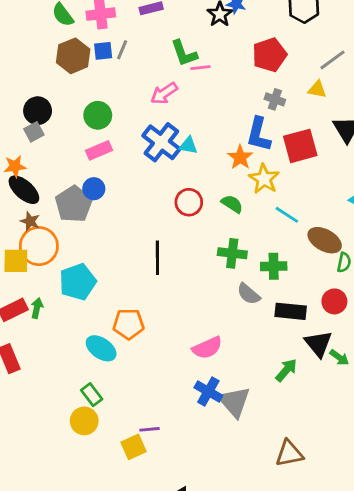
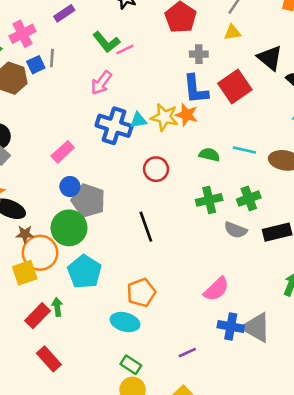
green circle: (98, 115) -> (69, 228), moved, size x1.4
yellow star: (264, 179) -> (164, 117), moved
gray pentagon: (74, 204) -> (88, 201), moved
green semicircle: (232, 204) -> (209, 155), moved
purple line: (150, 429) -> (187, 353), moved

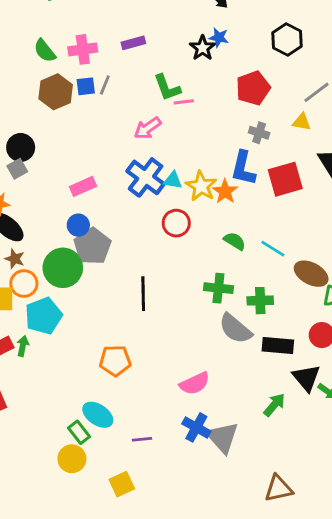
red circle: (156, 169) -> (176, 223), moved
gray semicircle: (236, 230) -> (235, 329), size x1.4
orange circle: (40, 253) -> (24, 284), size x0.7
cyan pentagon: (84, 272) -> (44, 316), moved
cyan ellipse: (125, 322) -> (98, 415), moved

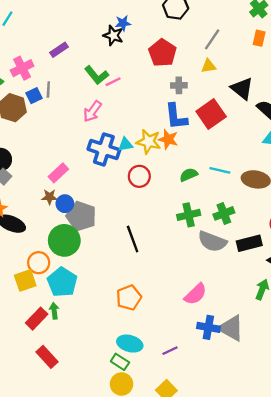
green semicircle: (235, 241) -> (189, 175), turned -36
brown star: (15, 259) -> (50, 197), moved

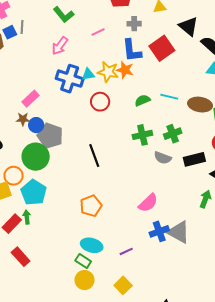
pink line: (113, 82) -> (98, 32), moved
gray semicircle: (212, 242) -> (163, 158), size x0.7
blue cross: (208, 327) -> (159, 231), turned -30

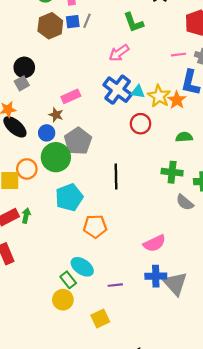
pink line: (98, 32) -> (179, 55), moved
blue circle: (36, 125) -> (47, 133), moved
cyan pentagon: (34, 192) -> (69, 197), moved

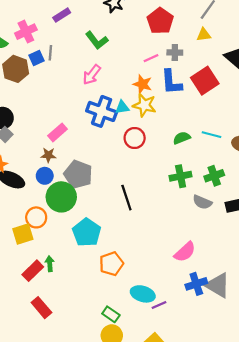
orange star: (177, 100) -> (142, 84), moved
orange pentagon: (95, 226) -> (111, 264), moved
cyan ellipse: (82, 267) -> (143, 294), moved

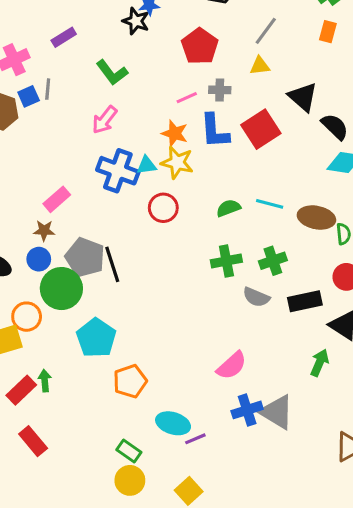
black line: (126, 198) -> (112, 264), moved

